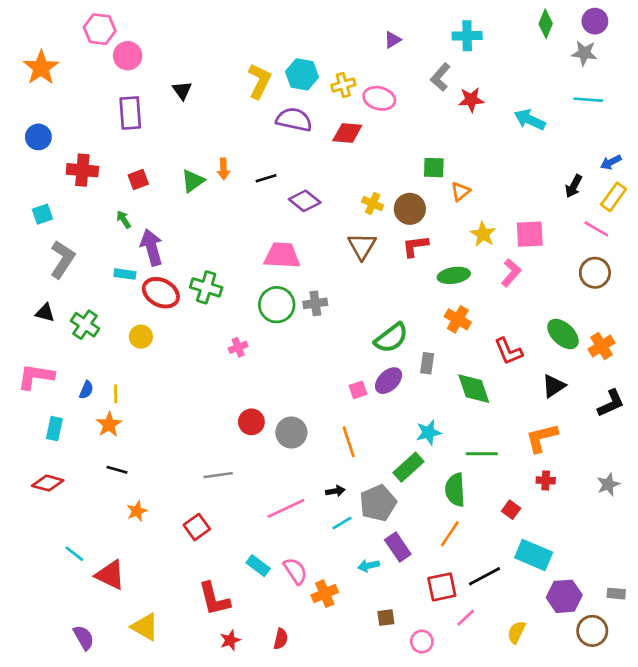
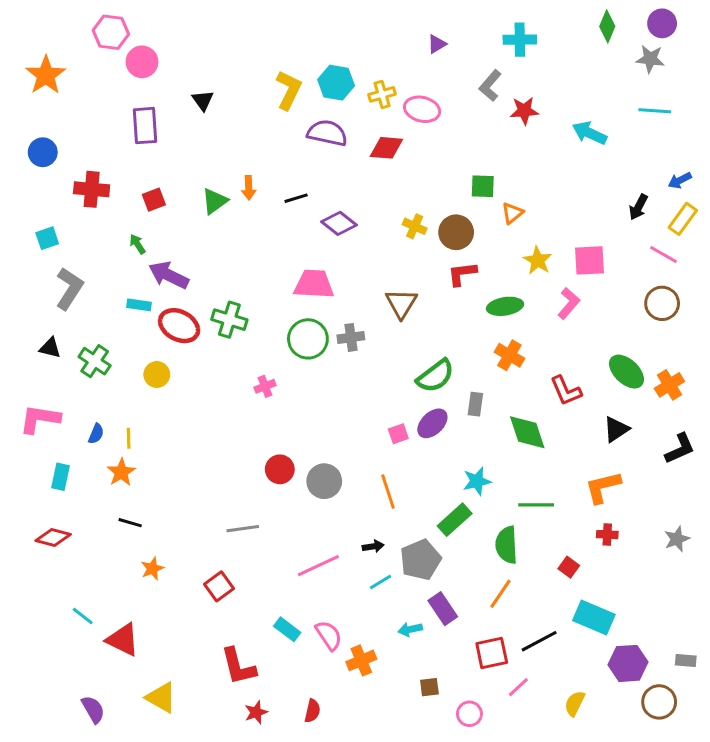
brown triangle: (362, 246) -> (401, 303), moved
purple arrow: (152, 247) -> (169, 275), turned -48

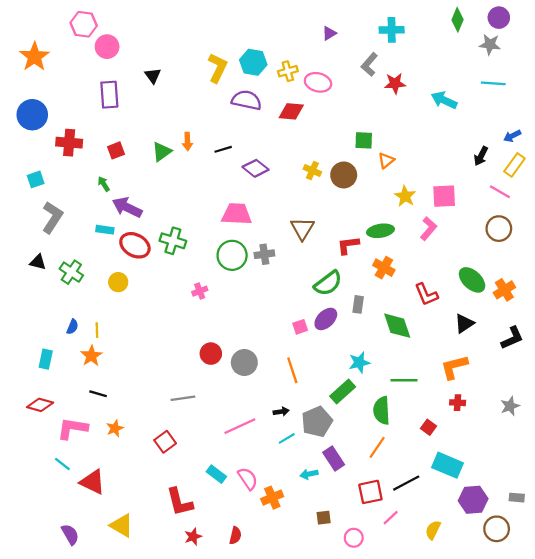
blue circle: (43, 152) -> (32, 115), size x1.4
red L-shape: (462, 274) -> (348, 245), moved
pink L-shape: (40, 419) -> (72, 428), moved

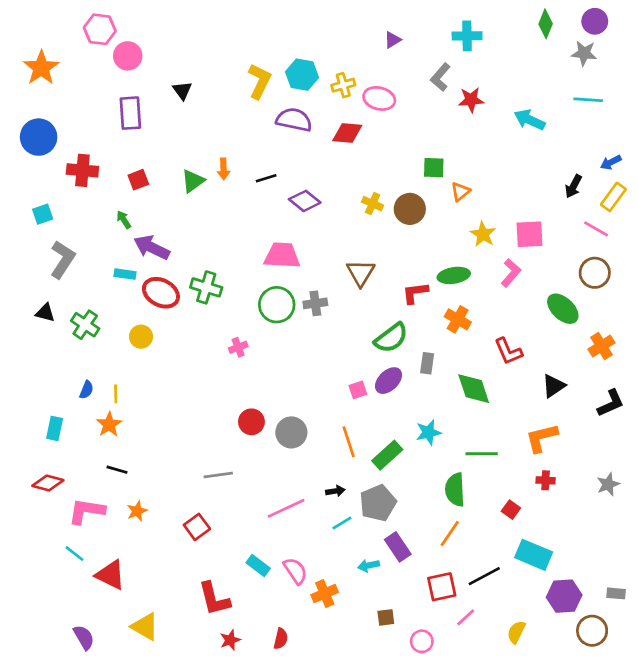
green ellipse: (472, 280) -> (563, 309), moved
green rectangle: (343, 392) -> (387, 455), moved

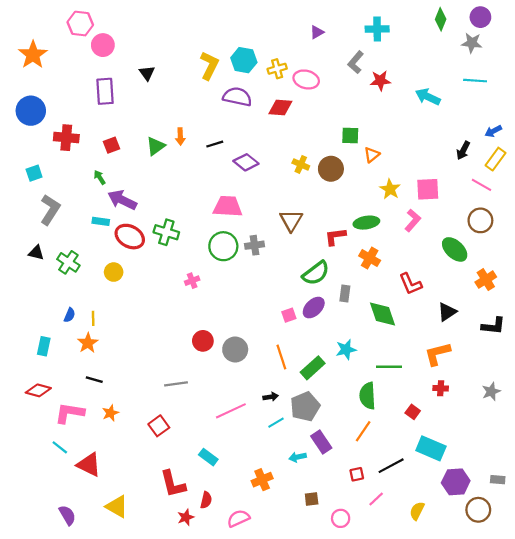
black L-shape: (611, 403) -> (493, 326), turned 30
pink semicircle: (295, 571) -> (238, 518), moved, turned -80
red square: (442, 587) -> (357, 474), size x0.6
red semicircle: (281, 639) -> (206, 500), moved

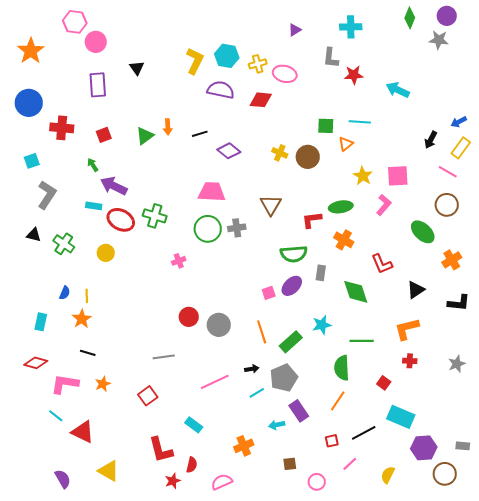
gray L-shape: (356, 62) -> (331, 58), turned -35
cyan line: (475, 81) -> (360, 122), moved
green semicircle: (316, 273) -> (294, 254), turned 32

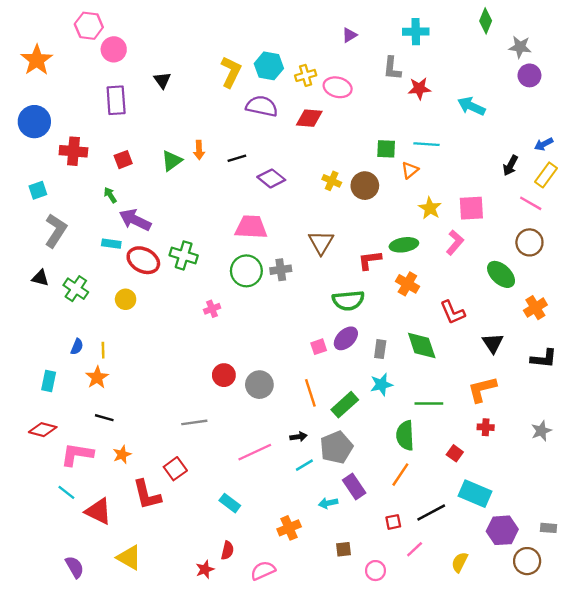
purple circle: (447, 16) -> (529, 75), moved
gray rectangle: (321, 273) -> (380, 349), moved
black triangle: (416, 290) -> (493, 343), turned -30
red L-shape: (161, 450) -> (147, 495), moved

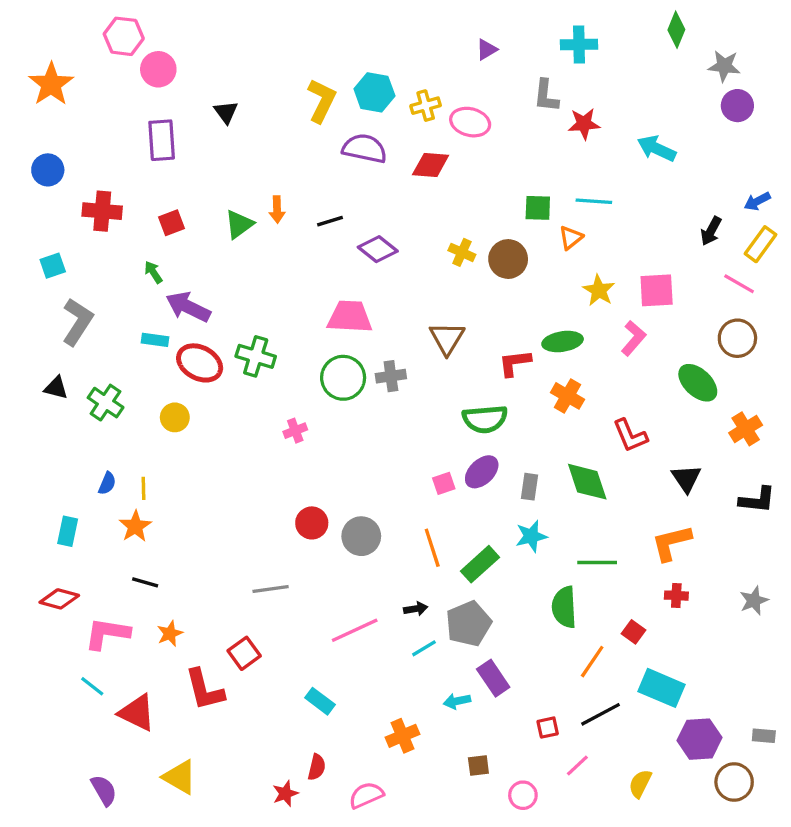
blue circle: (34, 122) -> (48, 170), size x0.7
orange line: (400, 475) -> (592, 662), moved

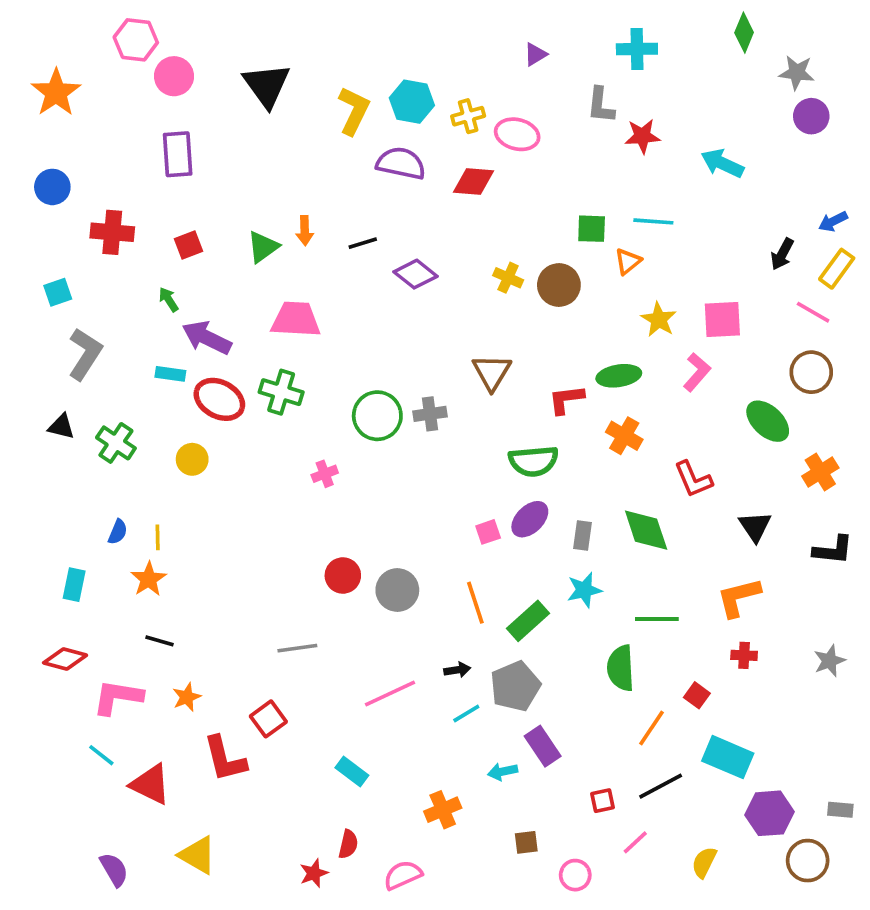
black triangle: (226, 112) -> (267, 85), moved, size x1.8
pink trapezoid: (350, 317) -> (296, 319), moved

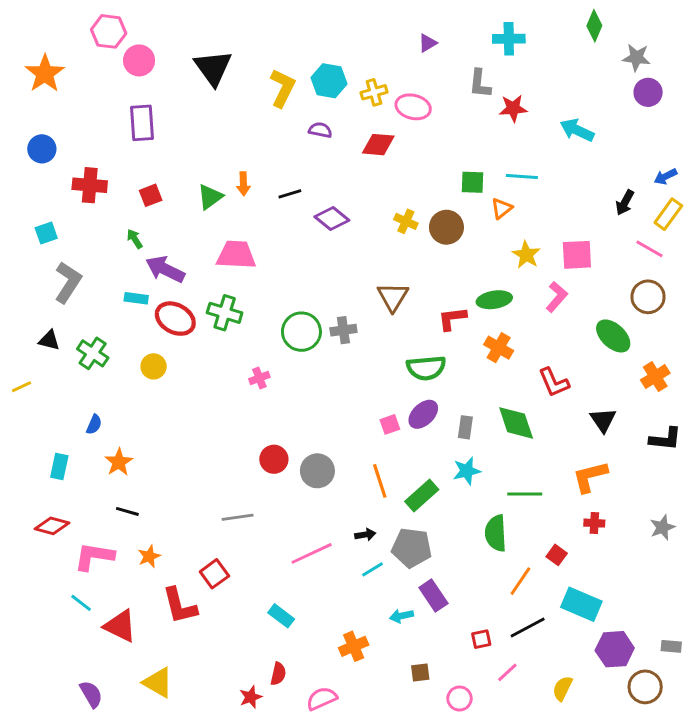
purple semicircle: (401, 163) -> (320, 130), size x0.6
yellow line: (158, 537) -> (22, 387), moved, turned 66
gray pentagon: (515, 686) -> (412, 548), turned 30

